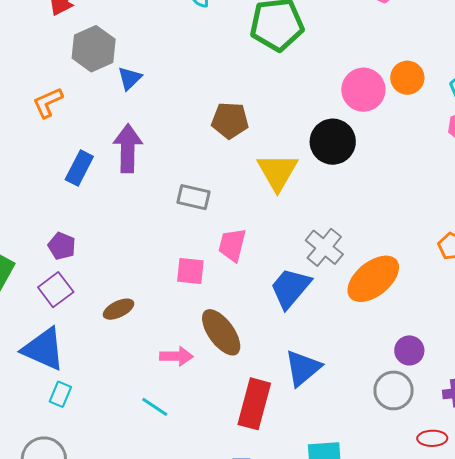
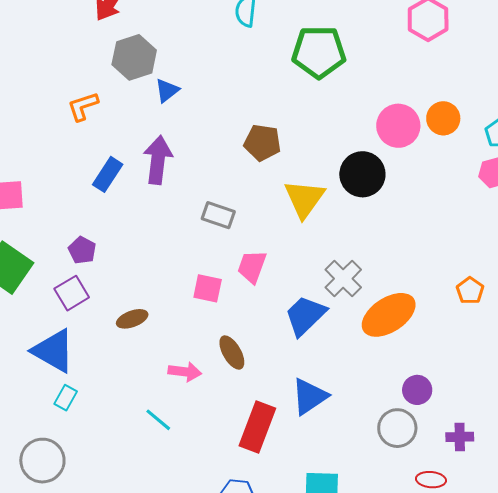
brown ellipse: (221, 332) -> (232, 352), size x0.7

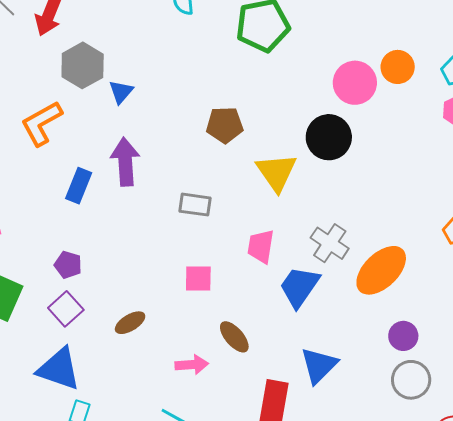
orange L-shape: (83, 106) -> (42, 123), size x1.4
pink trapezoid: (252, 267) -> (261, 246), moved
purple circle: (417, 390) -> (403, 336), moved

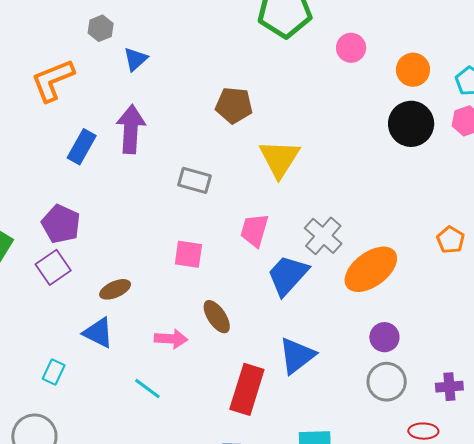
gray hexagon: (83, 65) -> (101, 28), size x0.6
pink circle: (355, 83) -> (351, 48), moved, size x0.7
black circle: (329, 137) -> (411, 124), moved
purple pentagon: (68, 265) -> (61, 224), size x1.4
blue triangle: (59, 369) -> (98, 333), moved, size x0.7

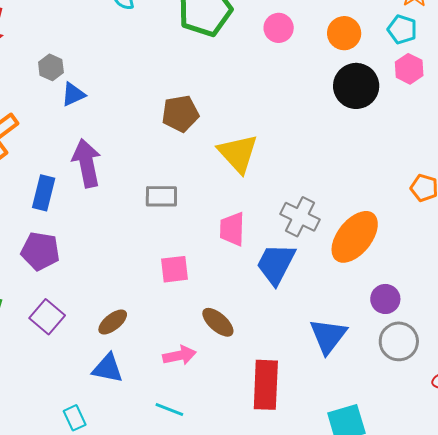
gray hexagon: (101, 28) -> (51, 67), moved
blue triangle: (135, 59) -> (73, 94), turned 32
purple pentagon: (61, 224) -> (40, 251), moved
blue triangle: (297, 356) -> (328, 336), moved
cyan rectangle: (54, 372) -> (75, 418), turned -35

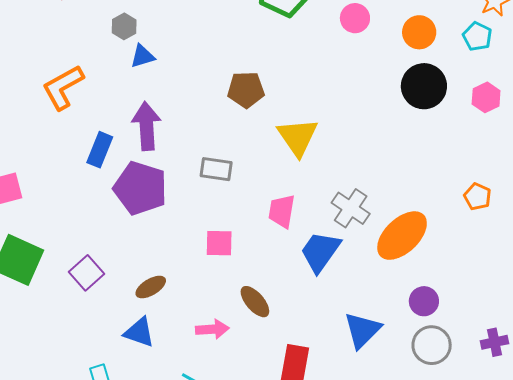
pink hexagon: (409, 69) -> (486, 97), moved
purple pentagon: (40, 251) -> (140, 188), moved, size x1.4

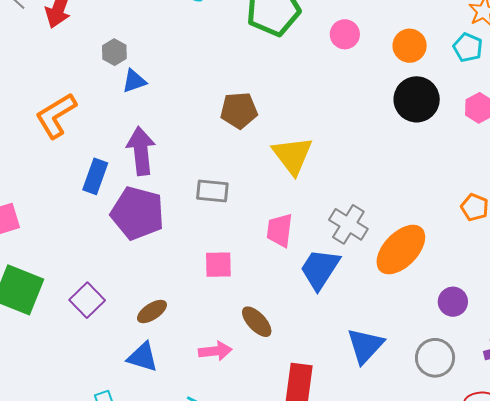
purple circle: (424, 301) -> (453, 302), moved

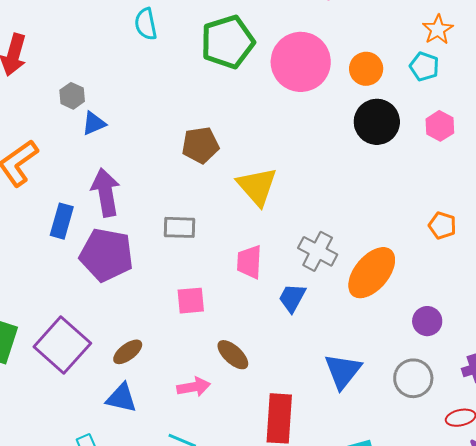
pink circle: (345, 34) -> (301, 62), size x2.0
blue trapezoid: (320, 269) -> (292, 298), size x0.7
purple square: (87, 300) -> (62, 345), size x1.6

